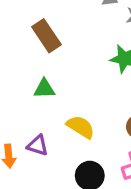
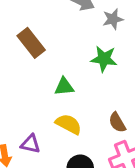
green triangle: (44, 89) -> (64, 87), moved

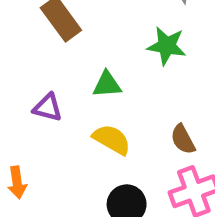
purple triangle: (30, 144) -> (48, 108), moved

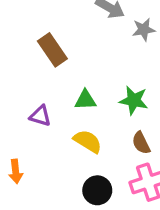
green star: (167, 46) -> (134, 100), moved

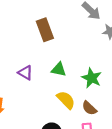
yellow semicircle: (88, 141) -> (66, 100), moved
brown semicircle: (141, 143) -> (89, 108), turned -35

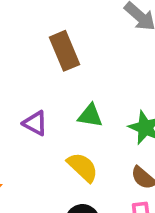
yellow semicircle: (66, 100) -> (83, 167), moved

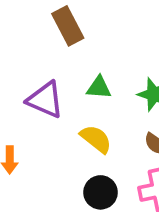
purple triangle: (35, 123) -> (45, 100), size x1.5

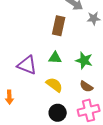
brown rectangle: (68, 26) -> (59, 26), moved, turned 42

